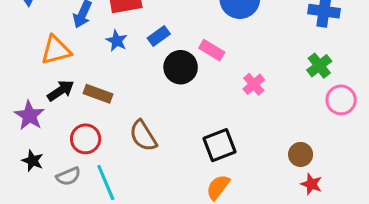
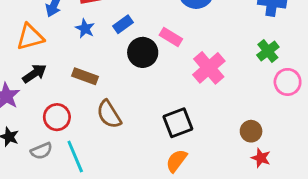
pink cross: (254, 84) -> (209, 68), size x1.6
brown rectangle: (98, 94) -> (85, 76), moved

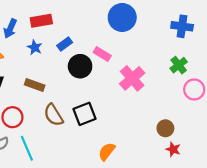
black square: (178, 123) -> (84, 114), moved

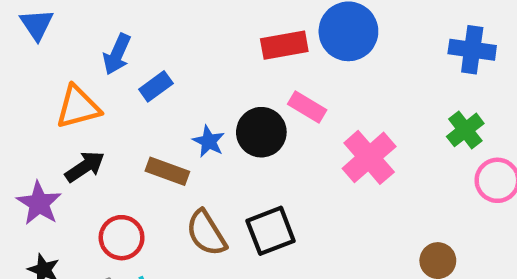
red rectangle: (41, 21) -> (284, 45), moved
blue rectangle: (65, 44) -> (156, 86), moved
blue star: (35, 47) -> (209, 141), moved

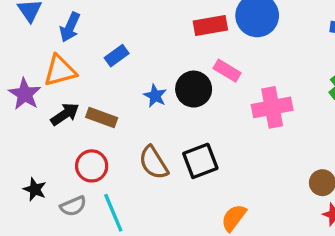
blue arrow: (117, 54) -> (70, 27), moved
pink cross: (369, 157) -> (272, 107), turned 30
brown rectangle: (167, 171) -> (102, 117), moved
purple star: (39, 203) -> (25, 94), moved

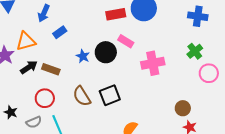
blue arrow: (70, 27) -> (44, 13), moved

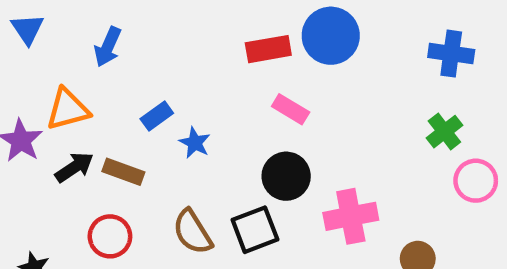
blue rectangle: (60, 32) -> (157, 116), moved
black circle: (106, 52) -> (286, 176), moved
pink cross: (153, 63) -> (351, 216), moved

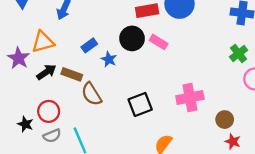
black circle: (286, 176) -> (132, 38), moved
brown semicircle: (192, 232) -> (91, 94), moved
red circle: (110, 236) -> (49, 111), moved

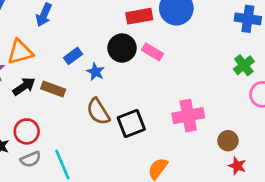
brown semicircle: (91, 94) -> (98, 112), moved

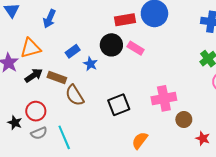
brown semicircle: (98, 112) -> (75, 95), moved
brown circle: (228, 141) -> (184, 119), moved

